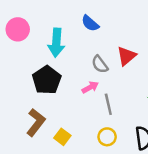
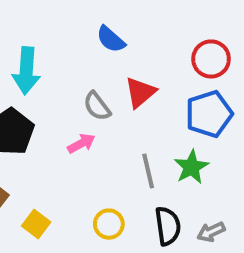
blue semicircle: (90, 23) -> (111, 39), moved
gray line: (108, 104) -> (148, 171), moved

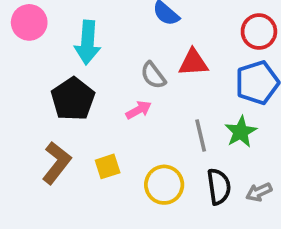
red triangle: (140, 92) -> (193, 63), turned 36
yellow square: (36, 224) -> (108, 166), moved, turned 35
yellow circle: (109, 224) -> (164, 185), size x1.4

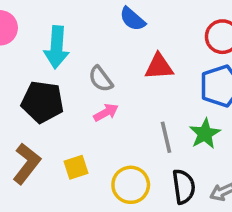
gray semicircle: (153, 75) -> (101, 79), moved
black pentagon: (73, 99) -> (42, 102), turned -30

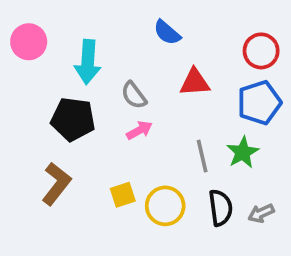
yellow square: (76, 167) -> (123, 195), moved

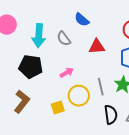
gray semicircle: (134, 95) -> (64, 39), moved
yellow circle: (165, 206) -> (79, 96), moved

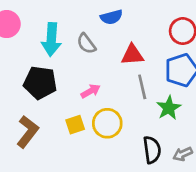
blue semicircle: (82, 20) -> (111, 17), turned -56
gray line: (101, 87) -> (142, 87), moved
yellow square: (58, 108) -> (75, 125), moved

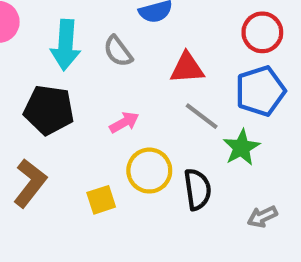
gray line: (142, 87) -> (202, 116), turned -40
yellow square: (75, 125) -> (101, 200), moved
black semicircle: (152, 150) -> (197, 189), moved

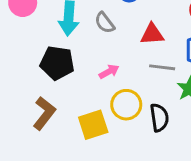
gray line: (202, 116) -> (162, 67), turned -30
yellow square: (101, 200) -> (93, 125), size x1.5

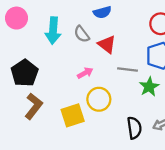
red triangle: (152, 34) -> (107, 44), moved, turned 42
black pentagon: (57, 63) -> (24, 73), moved, turned 30
black semicircle: (159, 118) -> (134, 128), moved

